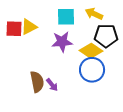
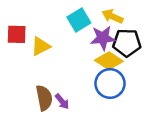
cyan square: (66, 17) -> (79, 20), turned -30
yellow triangle: (29, 27) -> (41, 46), moved
purple star: (62, 42) -> (103, 38), moved

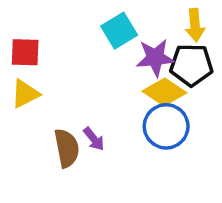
yellow arrow: (112, 16) -> (195, 25), moved, turned -120
yellow triangle: (41, 46) -> (25, 94), moved
purple arrow: (62, 101) -> (94, 139), moved

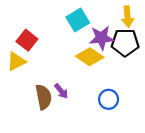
red square: (25, 52) -> (27, 40), moved, turned 36
yellow diamond: (164, 92) -> (90, 57), moved
blue circle: (166, 126) -> (109, 99), moved, size x0.7

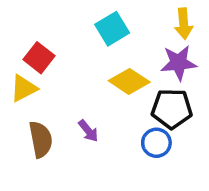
purple star: (101, 38) -> (179, 63), moved
black pentagon: (125, 43) -> (172, 109), moved
brown semicircle: (44, 97) -> (41, 139), moved

